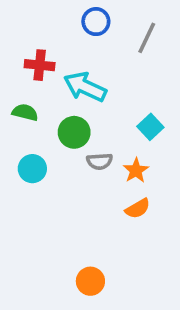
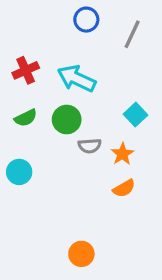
red cross: (40, 65) -> (26, 70), moved, turned -30
green semicircle: (25, 112) -> (26, 118), moved, turned 140
cyan circle: (32, 169) -> (19, 172), moved

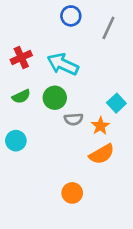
cyan square: (135, 115) -> (116, 103), moved
orange semicircle: (124, 188) -> (102, 154), size x1.4
orange circle: (81, 254) -> (72, 193), moved

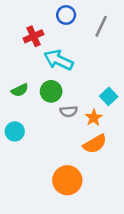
red cross: (21, 57) -> (34, 36), moved
orange circle: (72, 193) -> (67, 180), size x1.5

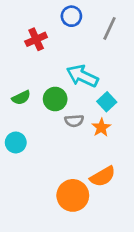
cyan arrow: (59, 60) -> (82, 76), moved
cyan square: (109, 96) -> (107, 102), moved
orange semicircle: (95, 144) -> (103, 176), moved

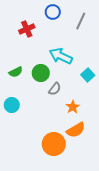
cyan square: (107, 102) -> (88, 75), moved
gray semicircle: (74, 121) -> (55, 89), turned -48
orange star: (101, 128) -> (73, 107), moved

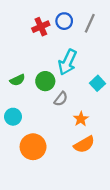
blue circle: (53, 12) -> (64, 21), moved
red cross: (27, 29) -> (41, 27), moved
cyan arrow: (61, 56) -> (68, 62), turned -90
orange circle: (54, 144) -> (33, 147), moved

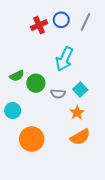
green circle: (45, 81) -> (36, 83), moved
cyan square: (98, 83) -> (80, 89), moved
gray semicircle: (61, 99) -> (58, 94), turned 56

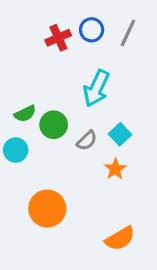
gray semicircle: (58, 94) -> (87, 141), turned -48
cyan circle: (13, 111) -> (16, 150), moved
orange semicircle: (80, 137) -> (120, 239), moved

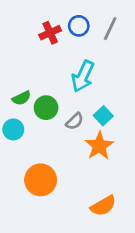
orange star: (115, 169) -> (99, 146), size x1.5

